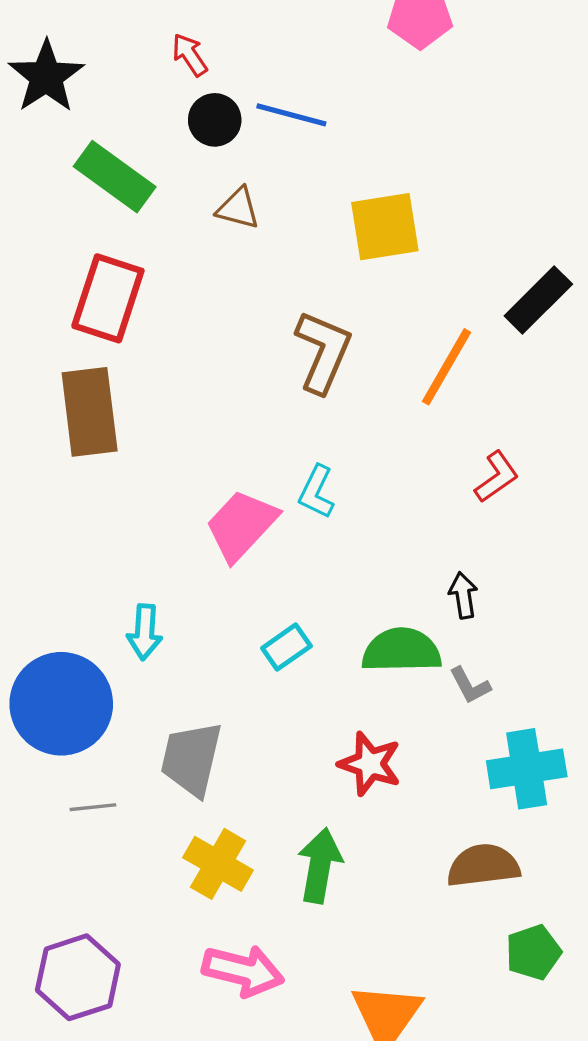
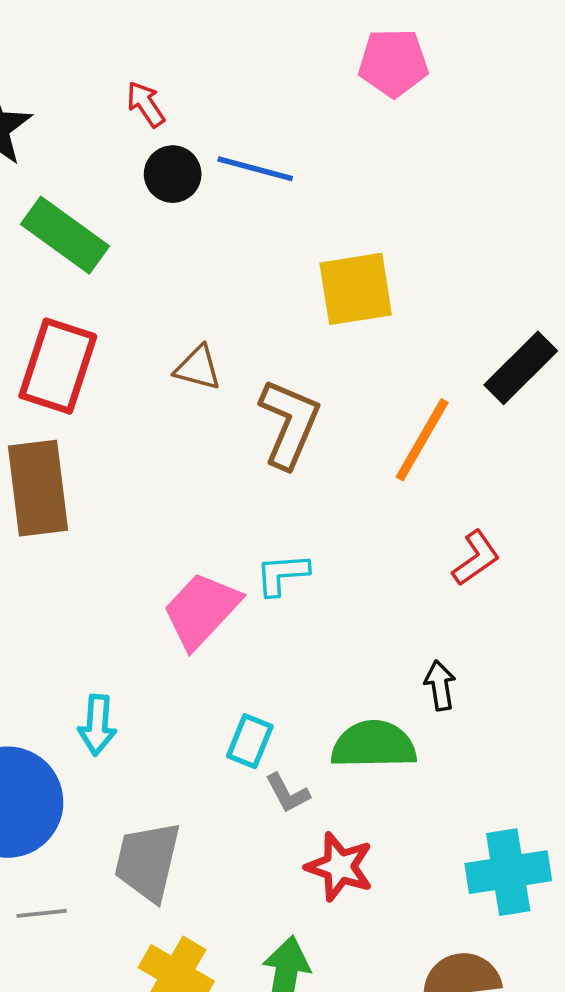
brown triangle: (238, 208) -> (198, 368), moved
cyan L-shape: (316, 492) -> (282, 574), turned 60
cyan rectangle: (286, 647) -> (250, 741), turned -33
gray L-shape: (470, 685) -> (287, 793), moved

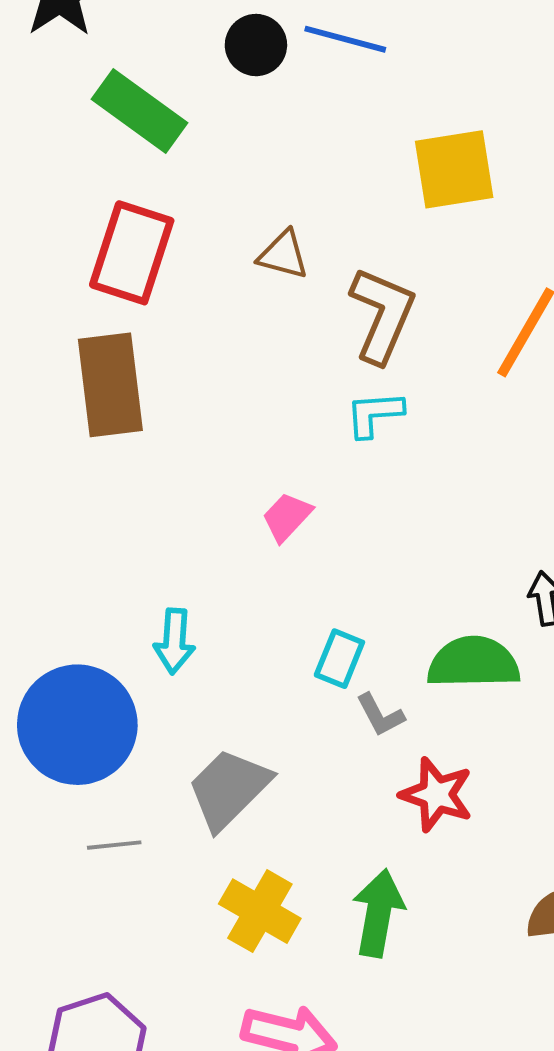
cyan L-shape: (282, 574) -> (374, 414), moved
pink trapezoid: (201, 610) -> (287, 517), size x0.6
gray trapezoid: (148, 861) -> (229, 789), turned 32

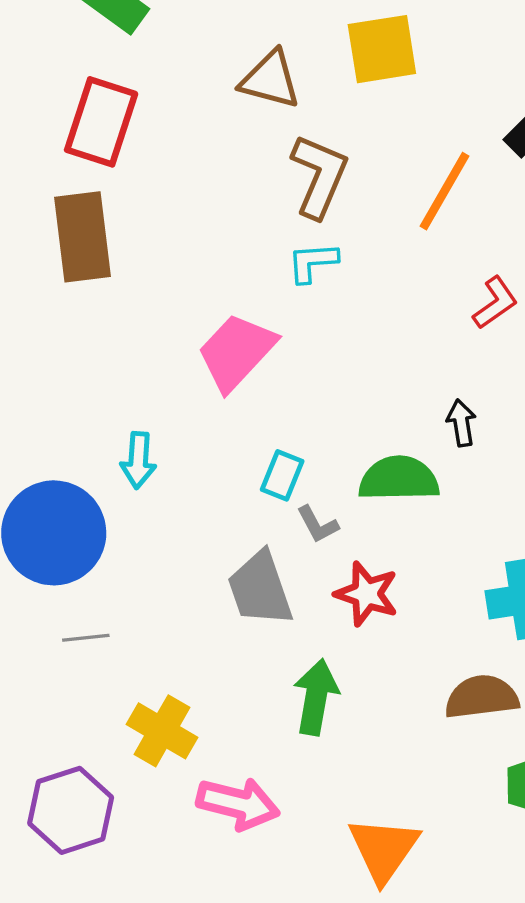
brown triangle: (283, 255) -> (270, 80), moved, size x1.4
pink trapezoid: (287, 517) -> (236, 352), size x1.8
gray trapezoid: (229, 789) -> (260, 589), moved, turned -64
yellow cross: (260, 911) -> (162, 731), moved

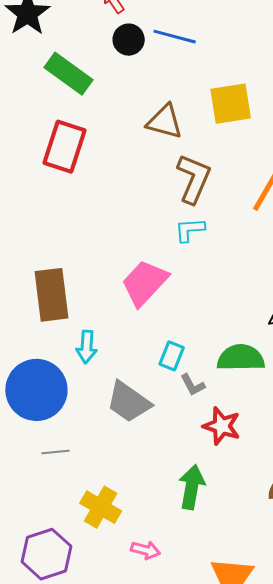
brown rectangle: (82, 237) -> (51, 295), moved
gray trapezoid: (260, 589) -> (129, 402), moved, turned -36
pink arrow: (238, 804) -> (146, 550), size x0.6

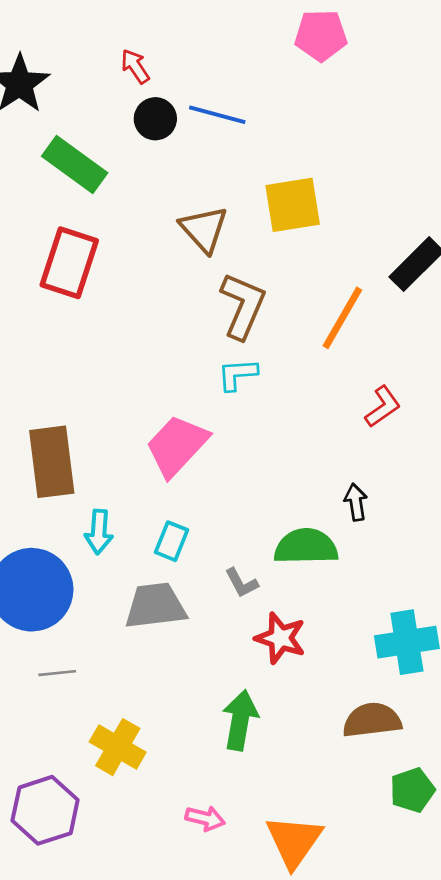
brown triangle: (165, 122) -> (204, 229), turned 33
cyan rectangle: (172, 356) -> (172, 541), moved
gray trapezoid: (129, 402) -> (155, 606), turned 138
pink arrow: (146, 550) -> (205, 818), moved

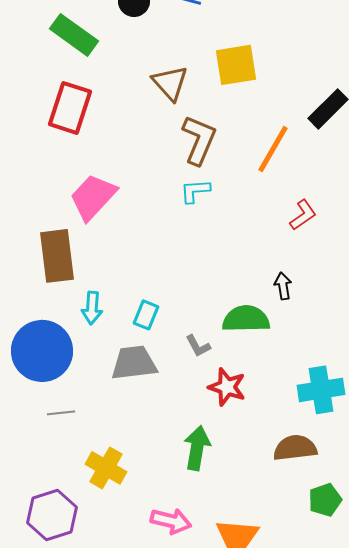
pink trapezoid: (177, 446) -> (93, 197), moved
pink arrow: (205, 818) -> (171, 521), size x1.4

